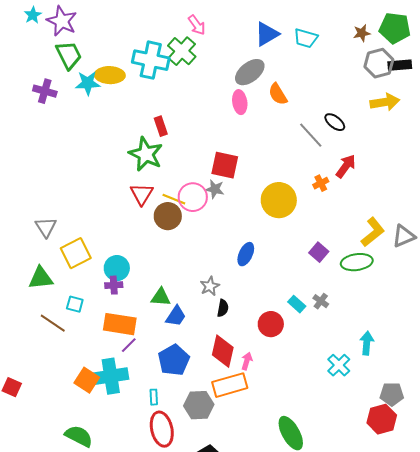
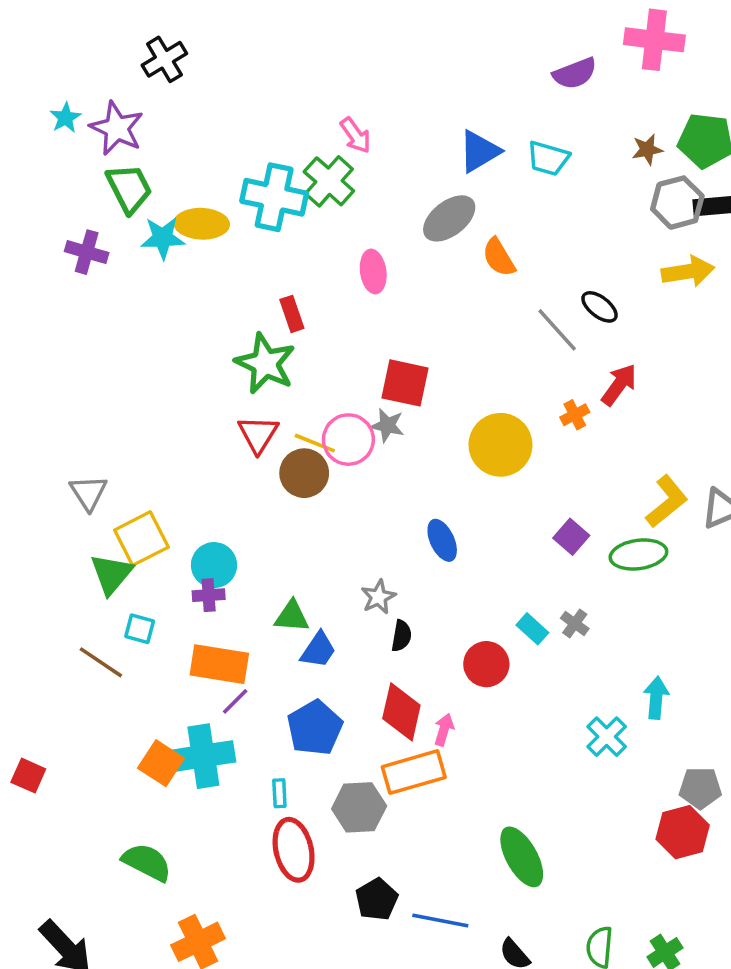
pink ellipse: (240, 102) -> (373, 272), moved
blue ellipse: (246, 254) -> (442, 540), turned -50
green triangle: (41, 278) -> (111, 574), moved, turned -44

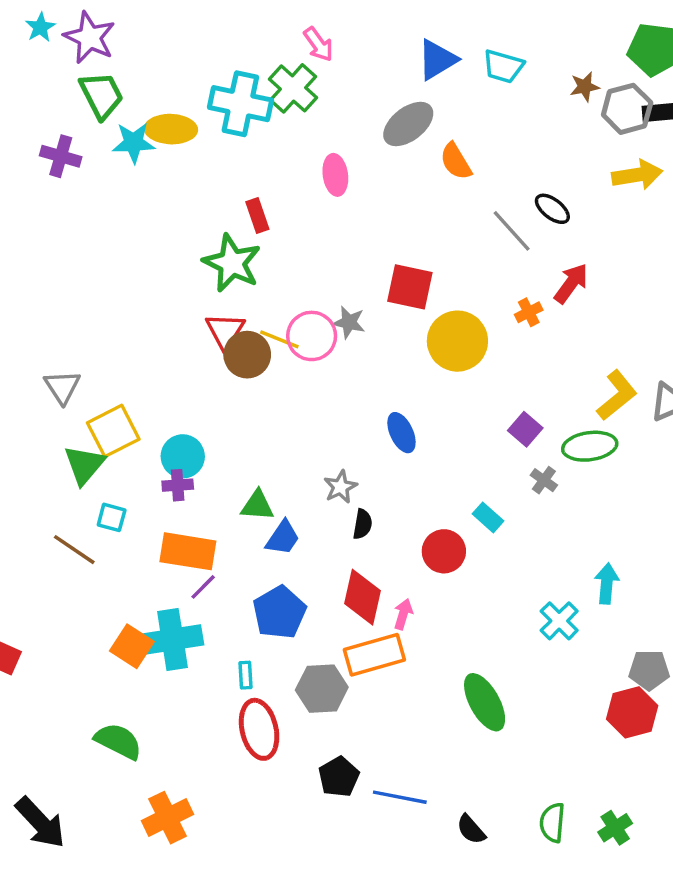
brown star: (647, 149) -> (585, 87), moved
red square: (405, 383) -> (410, 287), moved
brown circle: (304, 473) -> (247, 355), moved
gray cross: (575, 623) -> (544, 480), moved
green ellipse: (522, 857) -> (485, 702), moved

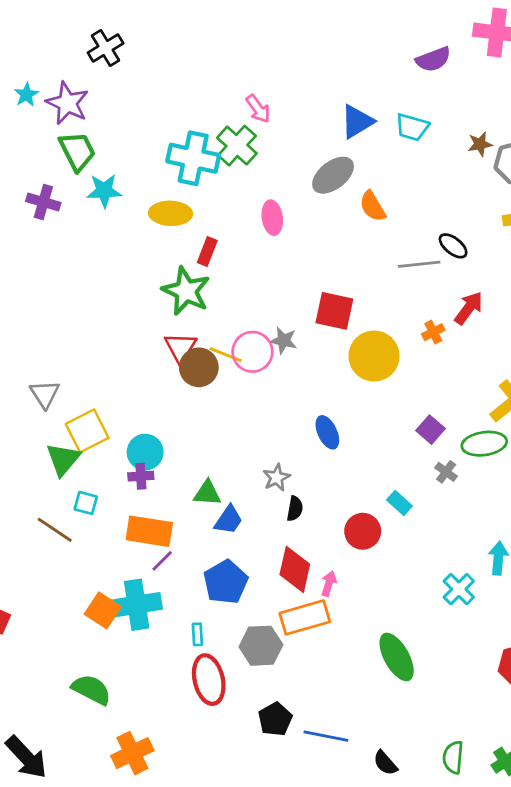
yellow ellipse: (171, 129) -> (171, 213), moved
red rectangle: (257, 216) -> (207, 251), turned 40
gray line: (512, 231) -> (419, 264), turned -54

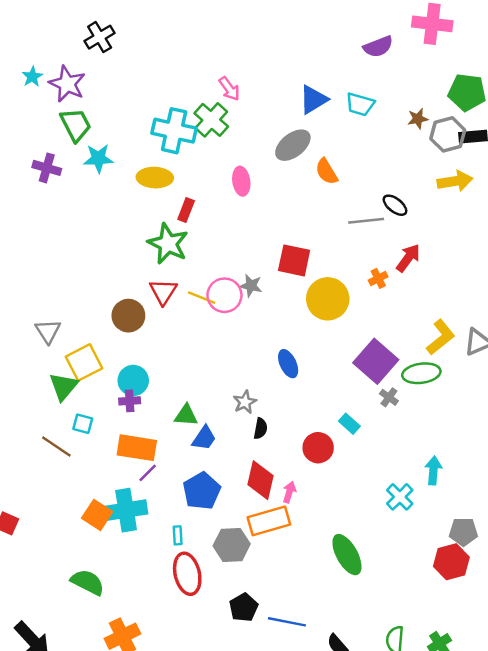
brown circle: (199, 367) -> (128, 316), moved
purple square: (431, 430) -> (376, 361), size x1.8

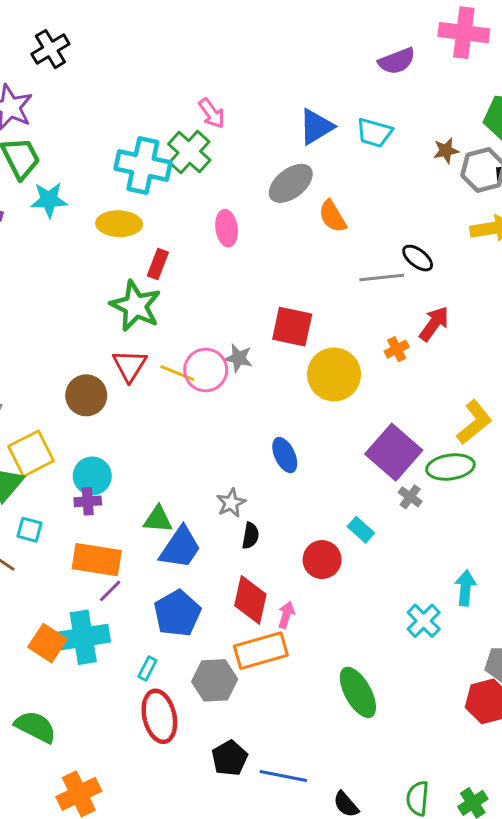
blue trapezoid: (204, 438) -> (180, 548), size x1.4
cyan rectangle: (178, 535) -> (147, 669), turned 30

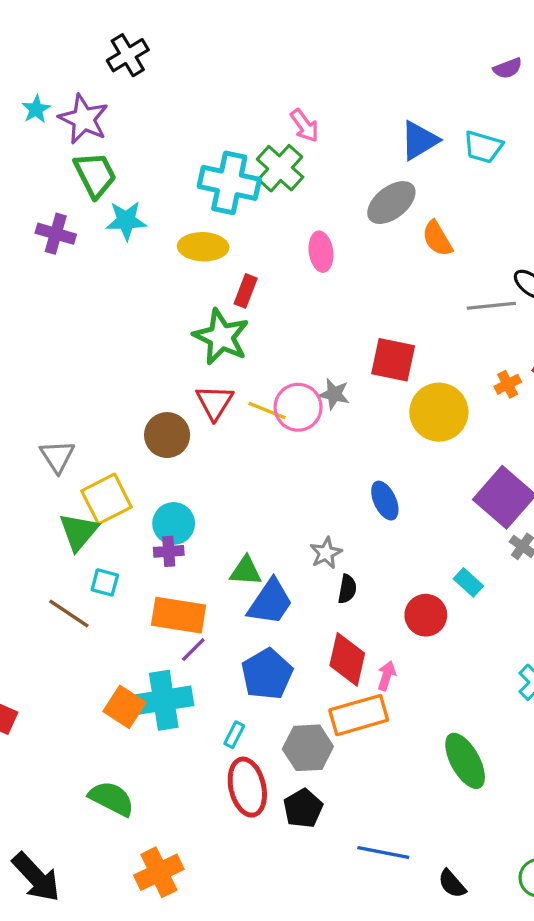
purple semicircle: (397, 61) -> (508, 68), size x0.7
black pentagon: (230, 758) -> (303, 808), moved

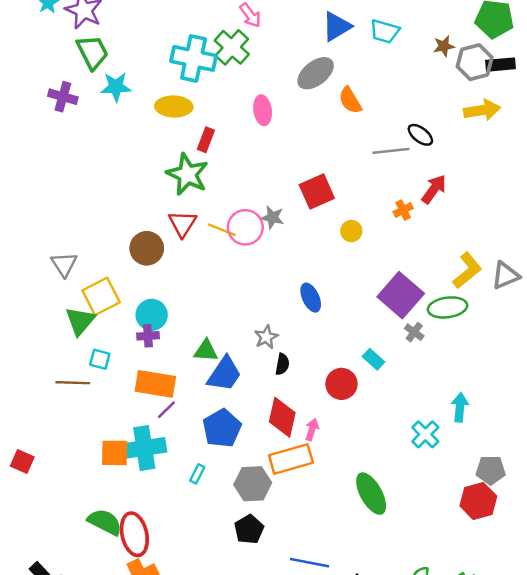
red square: (393, 360) -> (317, 192), turned -36
yellow circle: (439, 412) -> (351, 231), size x0.5
brown line: (69, 614) -> (73, 383), turned -32
orange square: (125, 707) -> (115, 453), turned -32
red ellipse: (247, 787) -> (134, 534), moved

